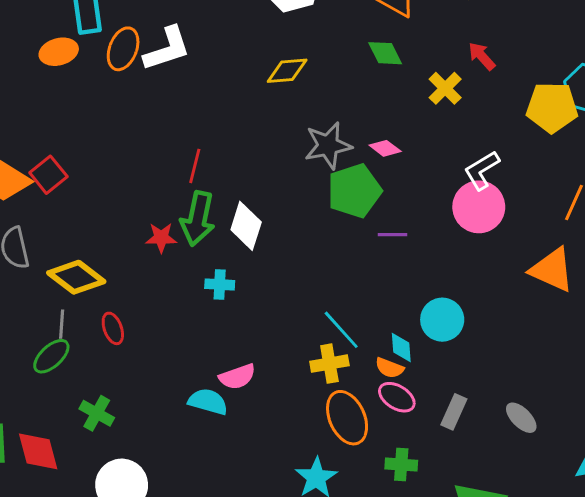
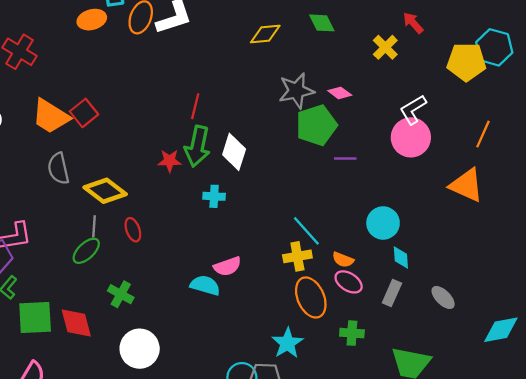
green diamond: (385, 53) -> (322, 23), moved
cyan diamond: (401, 347) -> (401, 257), moved

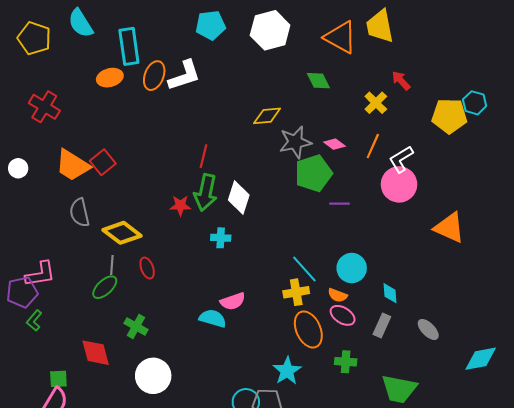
yellow diamond: (265, 34) -> (267, 116), moved
cyan hexagon: (494, 47) -> (475, 103), size x0.7
orange line: (483, 134) -> (373, 146), moved
cyan circle: (383, 223) -> (352, 268), moved
green square: (35, 318) -> (58, 379), moved, size x0.6

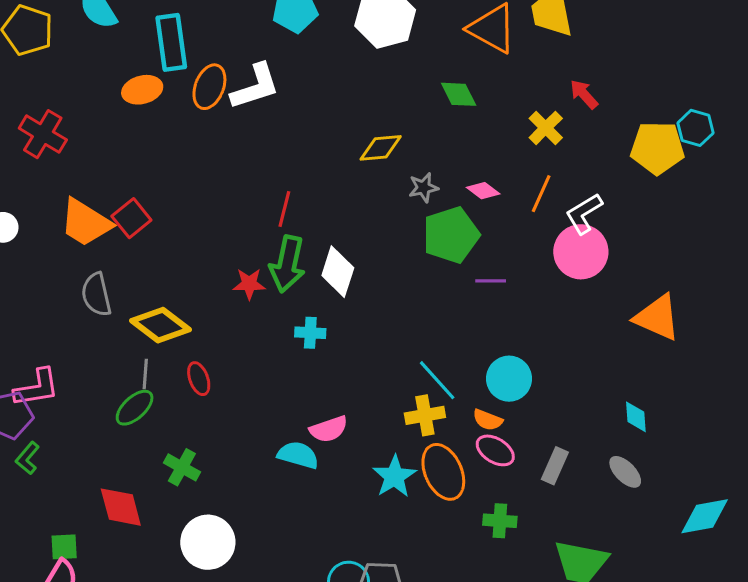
gray star: (295, 142) -> (423, 188), size x0.6
cyan diamond: (390, 293) -> (636, 417), moved
cyan star: (287, 371) -> (394, 476), moved

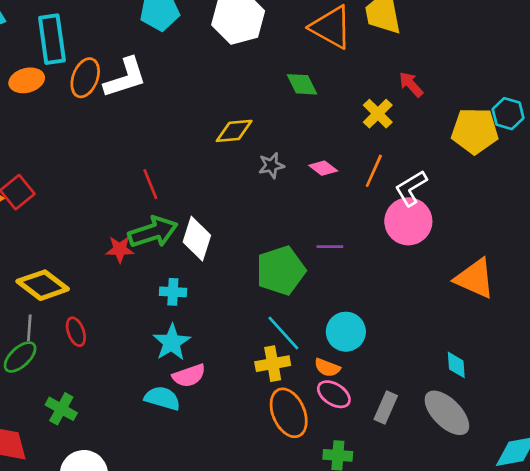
red line: (284, 209) -> (150, 184), turned -36
green pentagon: (451, 235) -> (281, 271), moved
green arrow: (287, 264) -> (153, 232), turned -120
gray ellipse: (625, 472) -> (447, 413), size x1.6
cyan star: (394, 476) -> (172, 342), moved

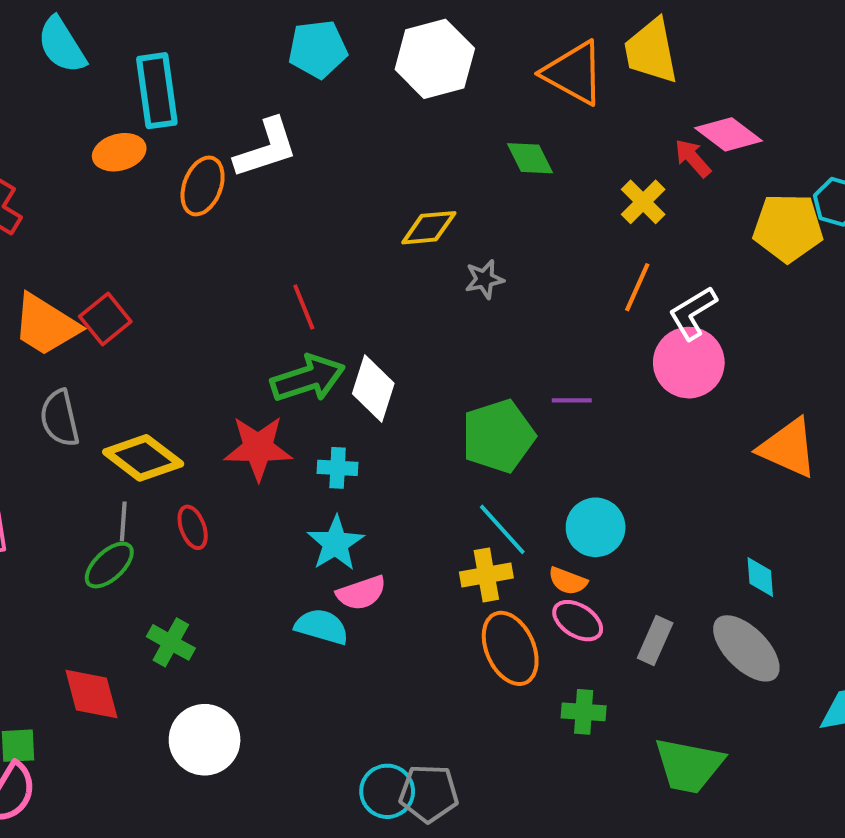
orange ellipse: (85, 78) -> (203, 186), moved
pink diamond: (323, 168) -> (729, 134), moved, size x1.5
red star: (120, 249) -> (258, 448), moved, size x1.6

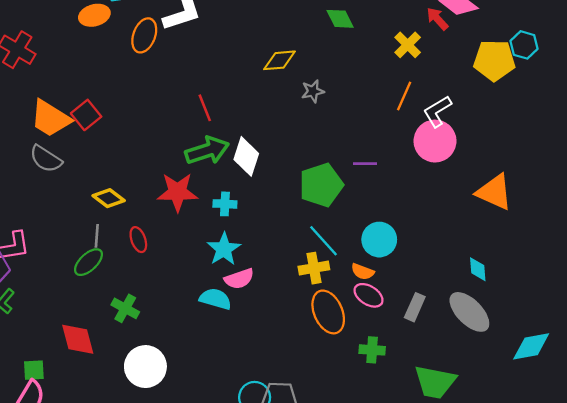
gray semicircle: (60, 418) -> (46, 159), moved, turned -44
yellow diamond: (143, 458) -> (109, 198), size x0.7

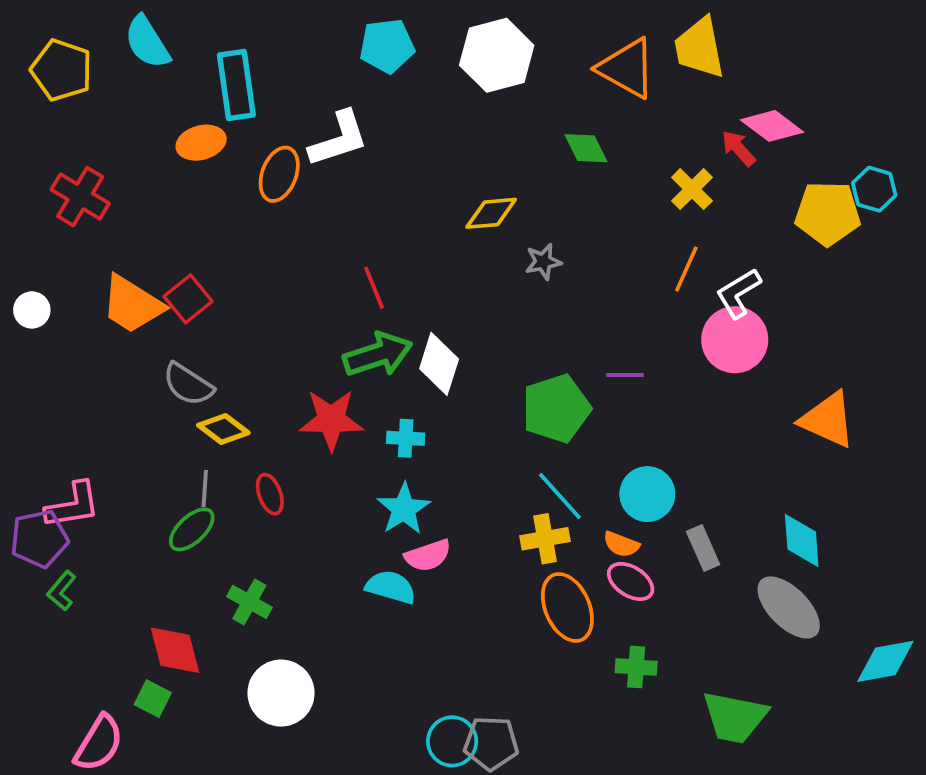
gray semicircle: (46, 159) -> (188, 384), moved
cyan diamond: (478, 269) -> (802, 541), size x1.4
gray rectangle: (415, 307) -> (703, 548), moved, turned -48
green square: (34, 370) -> (153, 699), moved, turned 30

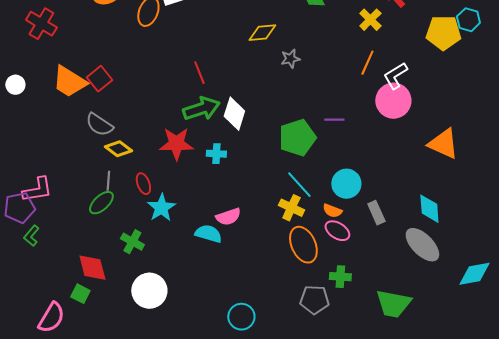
cyan star: (404, 509) -> (161, 208), moved
yellow cross: (545, 539) -> (291, 208), turned 35
gray pentagon: (491, 743) -> (314, 300), moved

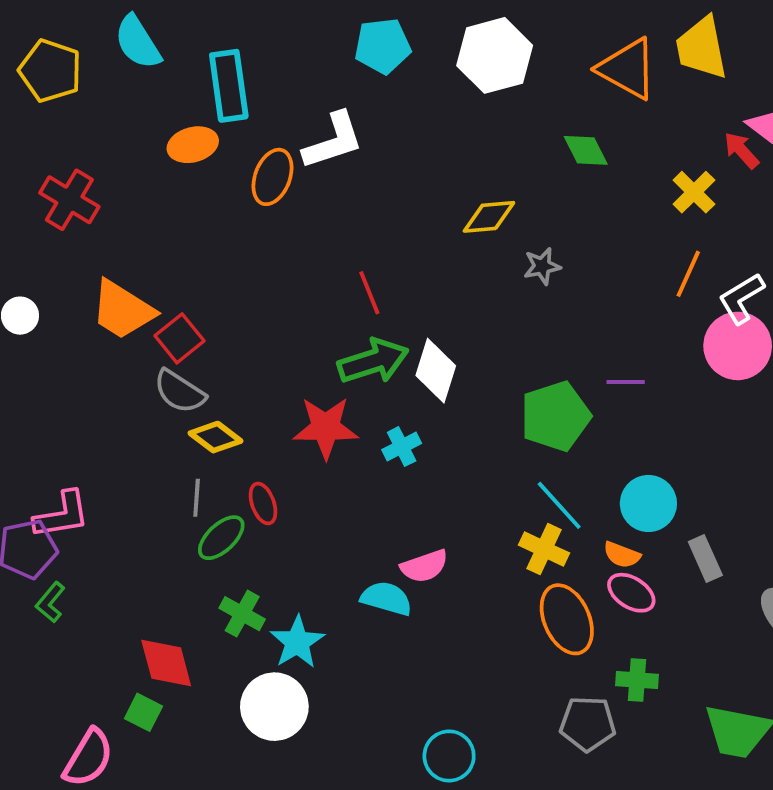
red square: (99, 79) -> (179, 338), moved
cyan cross: (216, 154) -> (402, 447), turned -30
green ellipse: (101, 203) -> (221, 538), moved
cyan star: (161, 208) -> (297, 642), moved

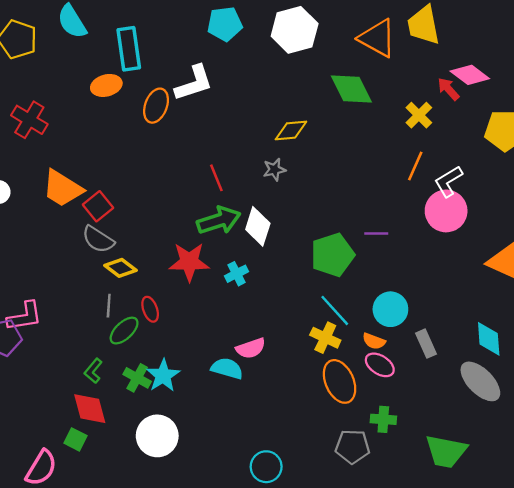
green diamond: (586, 150) -> (351, 89), size x1.5
gray star: (542, 266) -> (274, 170), moved
green L-shape: (50, 602) -> (93, 371), moved
cyan star: (297, 642) -> (163, 376), moved

